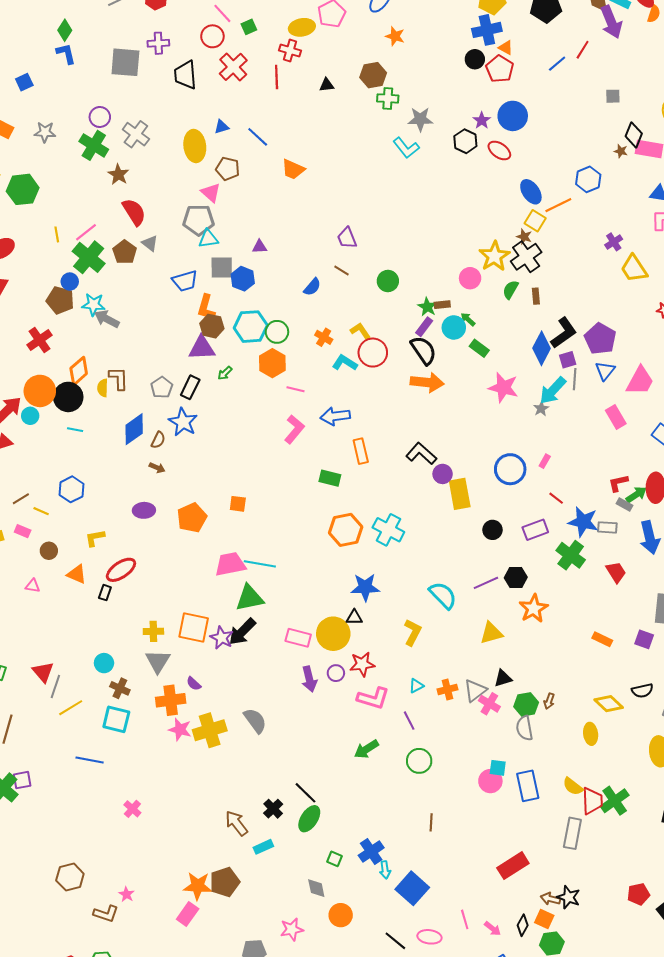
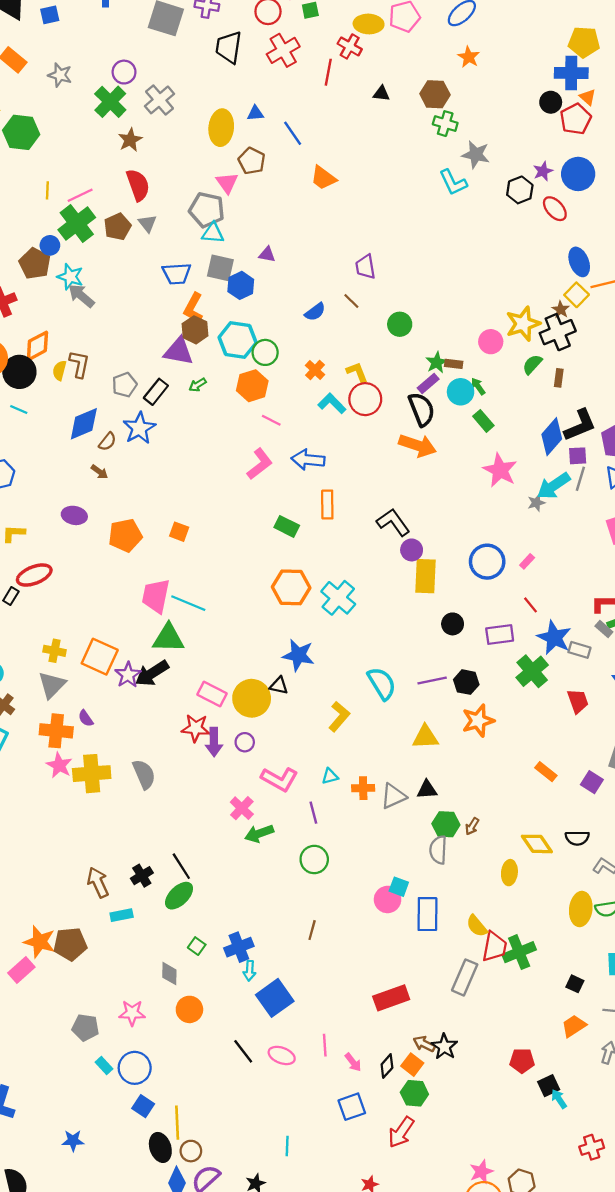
pink trapezoid: (230, 564) -> (156, 596), turned -80
red star: (362, 664) -> (196, 728), moved
pink cross: (489, 704) -> (242, 808), moved

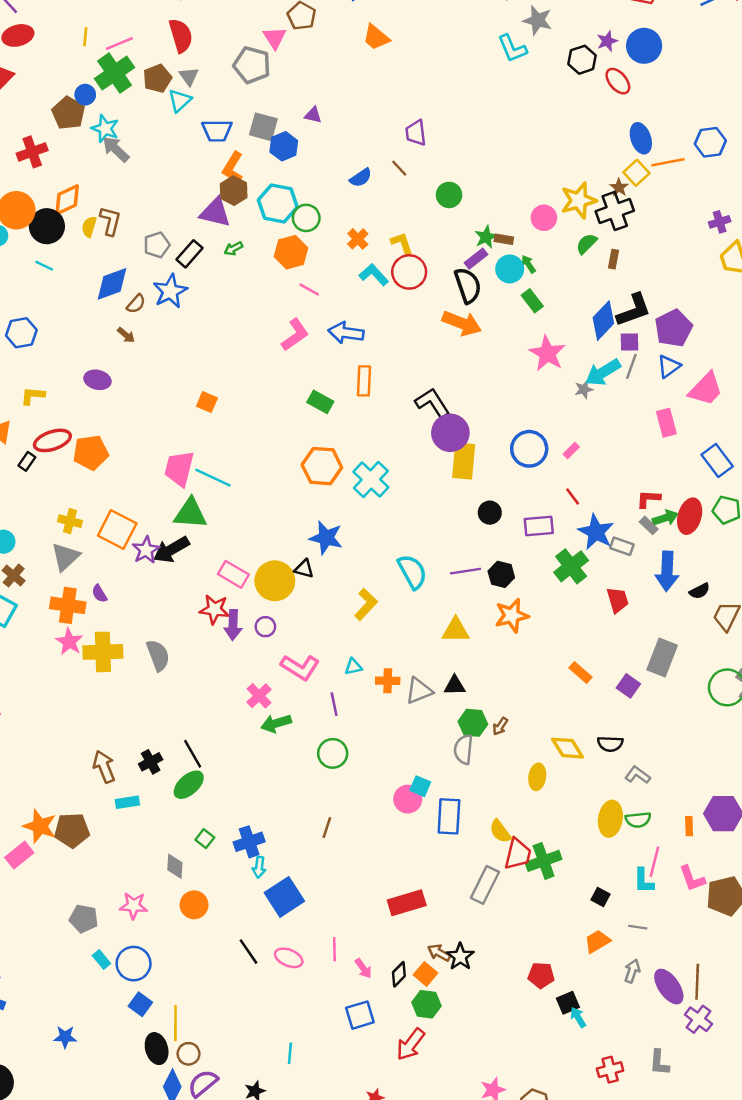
cyan triangle: (213, 233) -> (180, 101), moved, turned -50
orange pentagon: (125, 535) -> (91, 453), moved
purple circle: (412, 550) -> (450, 433), size x1.6

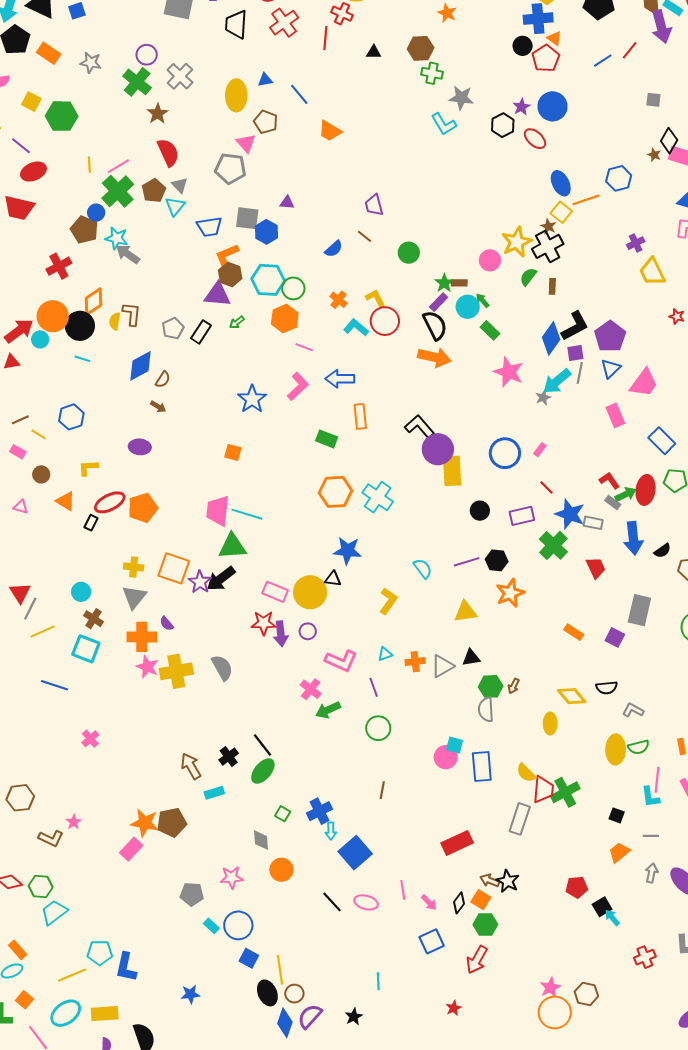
orange L-shape: (233, 168) -> (227, 256), turned 44
blue star: (170, 291) -> (252, 399), moved
red L-shape: (648, 499) -> (609, 481), turned 60
cyan semicircle: (412, 572) -> (423, 568), size x0.7

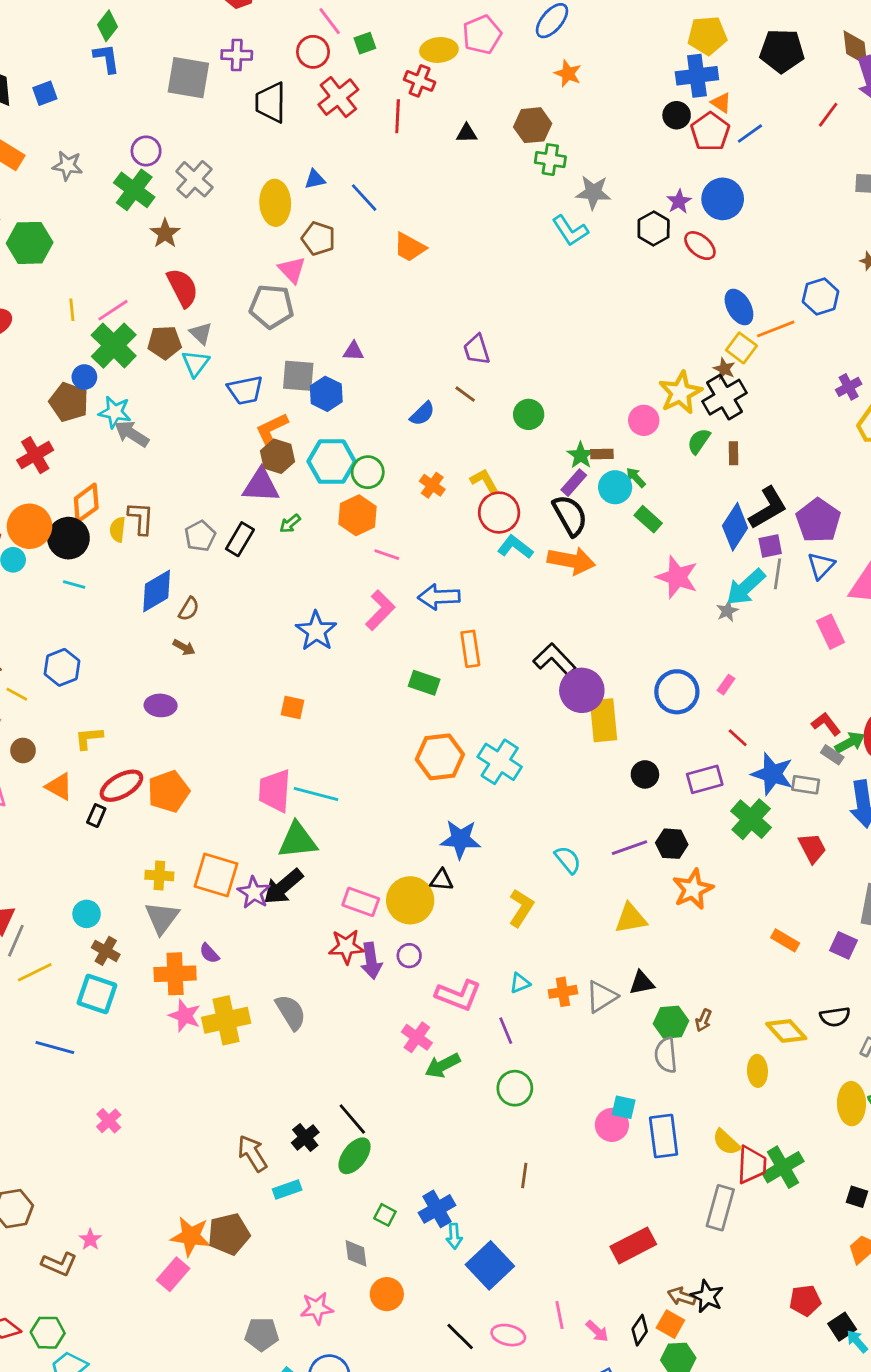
blue line: (603, 61) -> (750, 134), moved
brown pentagon: (154, 191) -> (165, 343), turned 30
cyan L-shape: (356, 327) -> (515, 547), moved

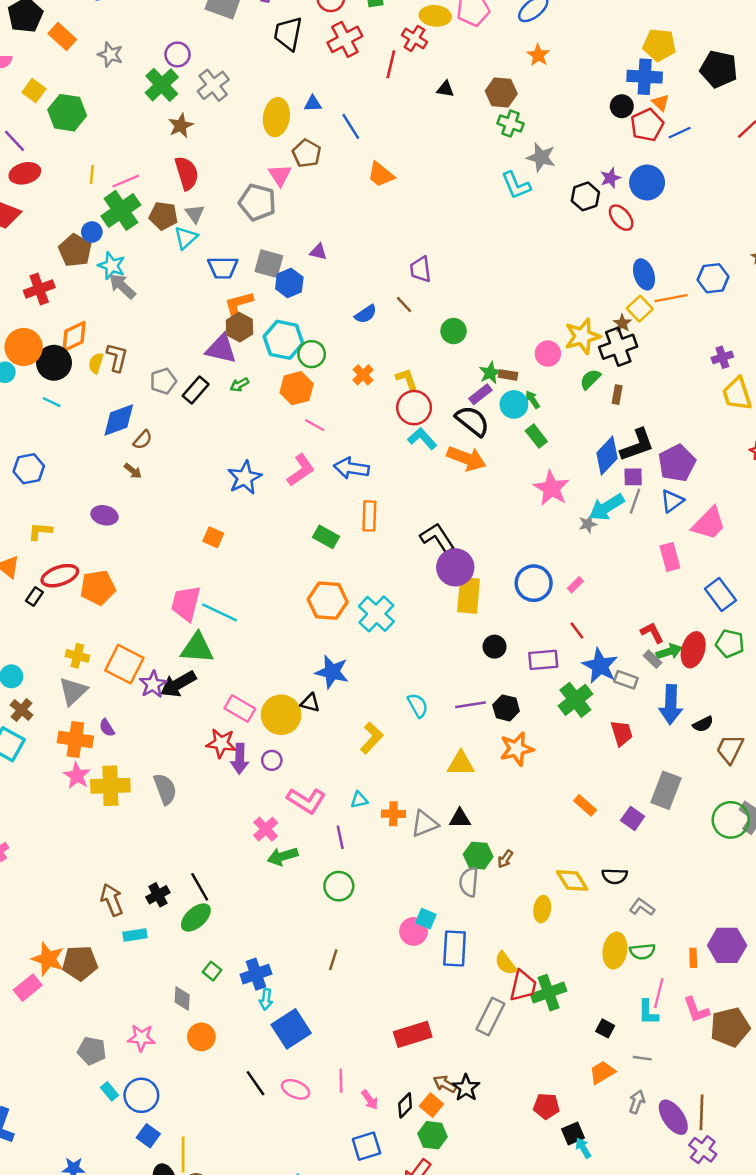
black semicircle: (570, 515) -> (472, 421), turned -33

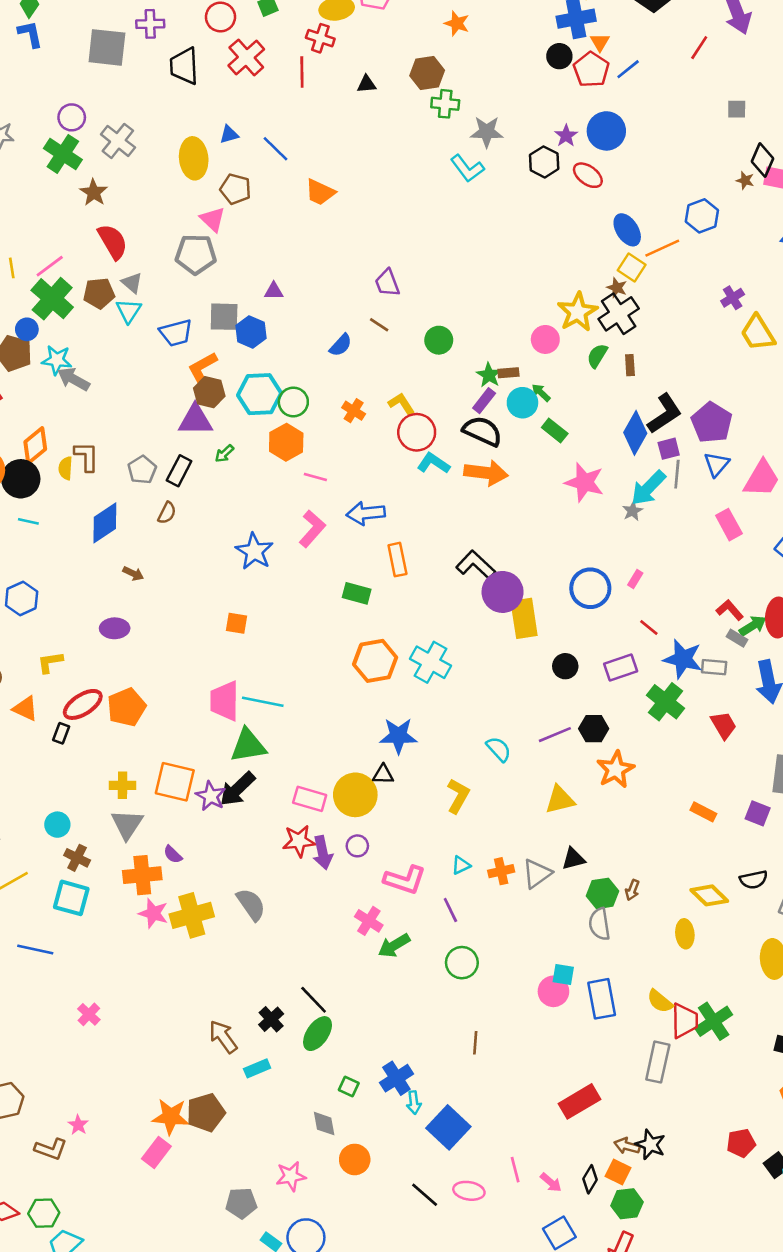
orange triangle: (661, 103) -> (600, 42), turned 30
brown semicircle: (143, 440) -> (167, 513), moved

